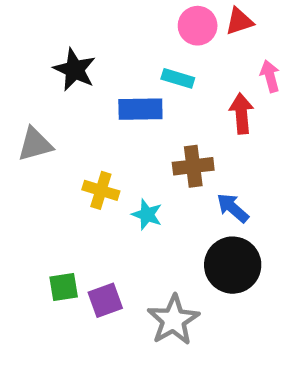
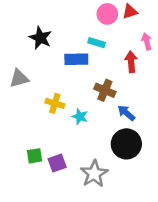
brown cross: (193, 166) -> (105, 90), turned 30

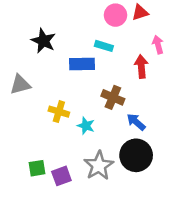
gray star: (94, 174) -> (99, 166), moved

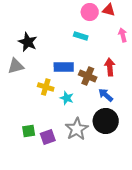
red triangle: (140, 12) -> (109, 10), turned 32
black star: (43, 41) -> (28, 42), moved
blue rectangle: (82, 64) -> (64, 67), moved
red arrow: (141, 67) -> (110, 67), moved

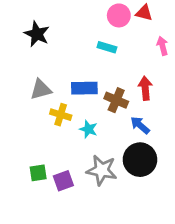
black star: (28, 42) -> (37, 34), moved
gray triangle: (16, 66) -> (41, 90), moved
gray star: (77, 129) -> (102, 170), turned -30

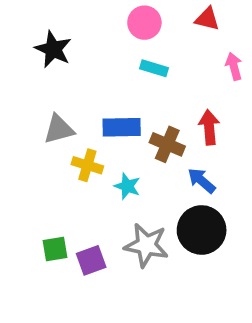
pink circle: (119, 15) -> (144, 23), moved

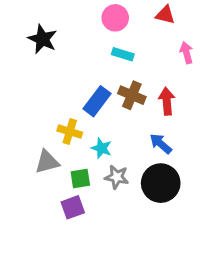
blue rectangle: (122, 127) -> (97, 101), turned -52
gray triangle: (59, 129) -> (47, 162), moved
brown cross: (167, 144) -> (132, 95), moved
gray star: (146, 245) -> (117, 177), moved, size x0.7
green square: (55, 249) -> (80, 179), moved

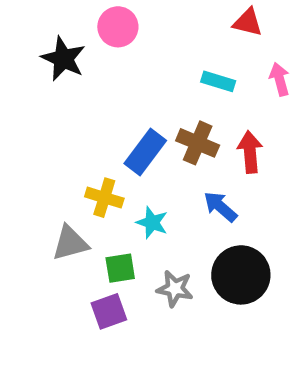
pink circle: (115, 18) -> (118, 27), moved
cyan rectangle: (123, 54) -> (218, 81), moved
blue arrow: (161, 144) -> (220, 207), moved
gray star: (117, 177) -> (175, 289), moved

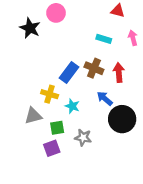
black circle: (241, 275) -> (122, 119), moved

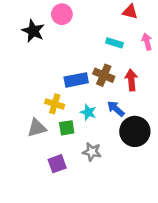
blue rectangle: (69, 73) -> (76, 80), turned 42
cyan star: (72, 106) -> (88, 112), moved
green square: (57, 128) -> (67, 128), moved

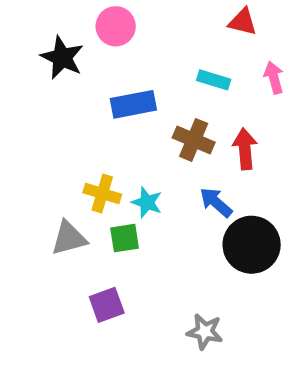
blue rectangle: (76, 80) -> (133, 104), moved
cyan star: (88, 112) -> (147, 202), moved
gray star: (92, 152) -> (205, 332), moved

